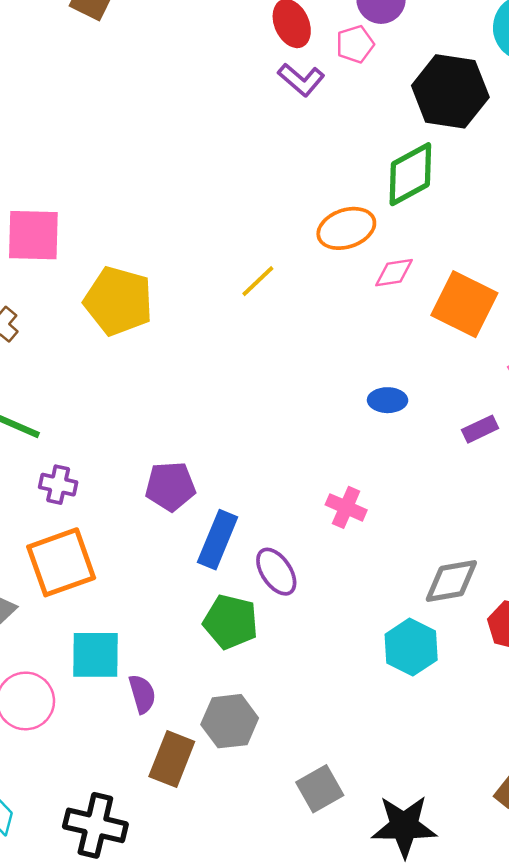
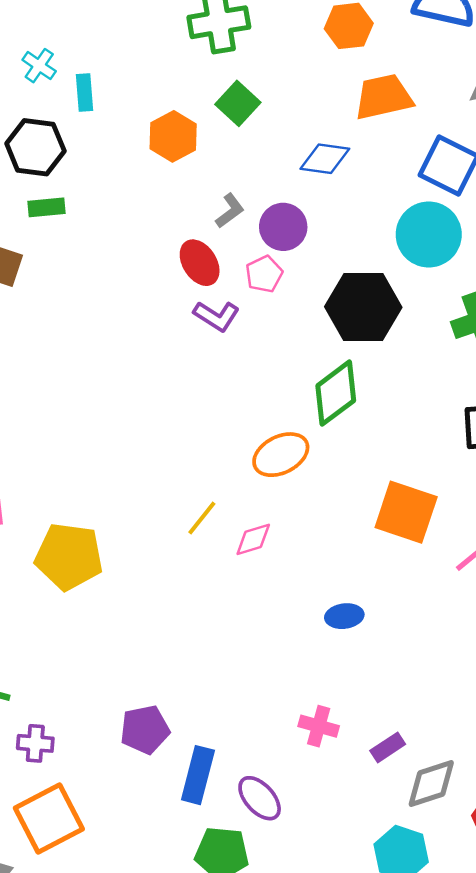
pink diamond: (394, 273) -> (253, 539), moved
purple rectangle: (480, 429) -> (388, 747), moved

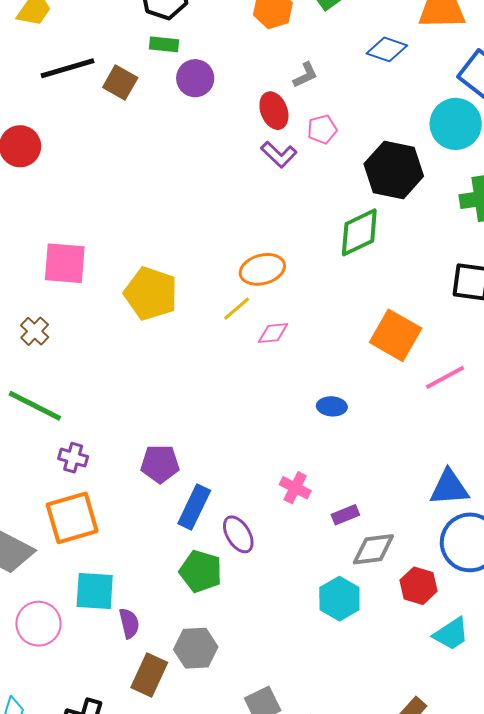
purple circle: (283, 227) -> (195, 78), moved
orange ellipse: (281, 455) -> (262, 269), moved
yellow pentagon: (69, 556) -> (151, 294), moved

